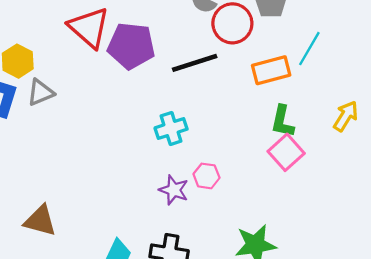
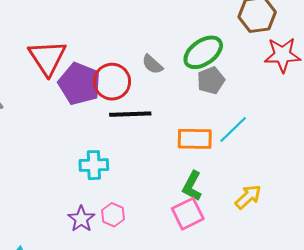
red circle: (232, 23) -> (112, 82), moved

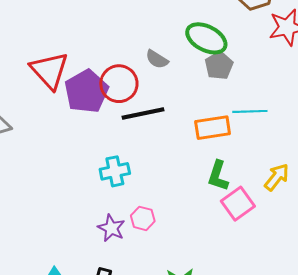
green ellipse: (203, 52) -> (206, 38), turned 72
purple pentagon: (80, 84) -> (86, 91), turned 30
cyan line: (233, 129) -> (250, 111), turned 52
pink square: (188, 214) -> (238, 204), moved

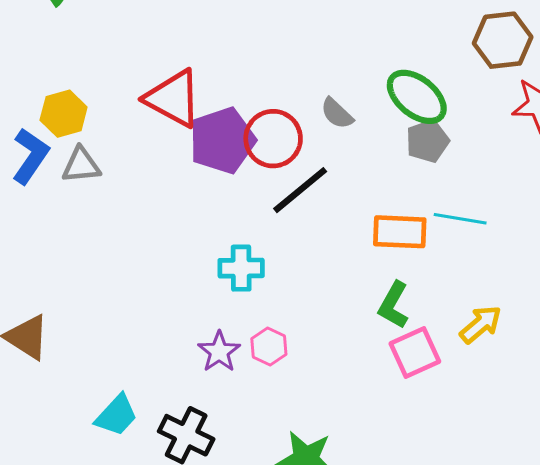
red triangle: (49, 70) -> (173, 98), turned -30
black line: (143, 113) -> (300, 190), turned -39

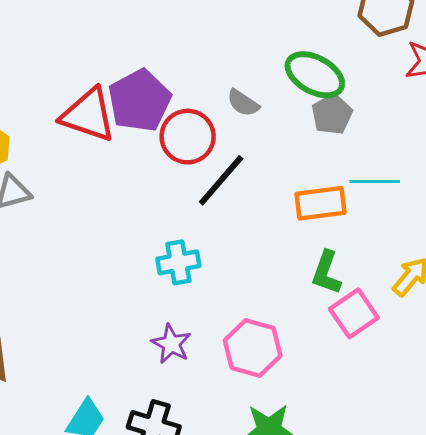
purple pentagon: (222, 140) -> (140, 101), moved
pink hexagon: (269, 346) -> (253, 348), moved, size x1.6

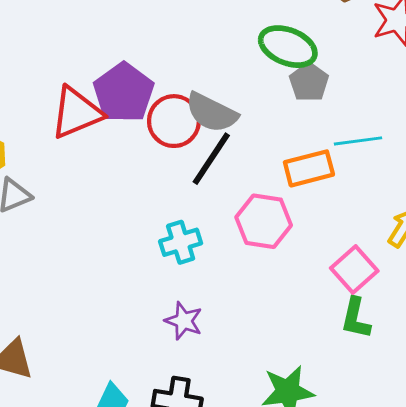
gray semicircle: (243, 103) -> (211, 113), moved, size x1.6
red triangle: (88, 115) -> (76, 113), turned -34
green L-shape: (326, 273) -> (356, 318), moved
pink hexagon: (253, 348) -> (264, 221), moved

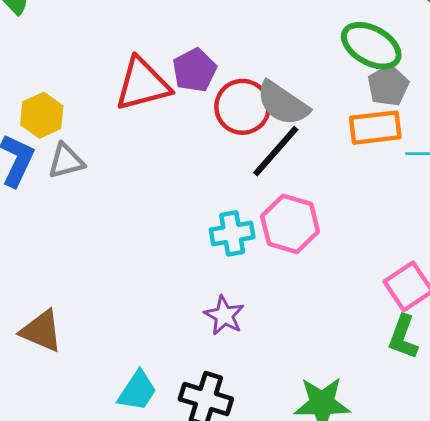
purple pentagon: (124, 93) -> (194, 70), size x0.7
orange rectangle: (309, 168) -> (375, 128), moved
pink hexagon: (264, 221) -> (290, 224), moved

